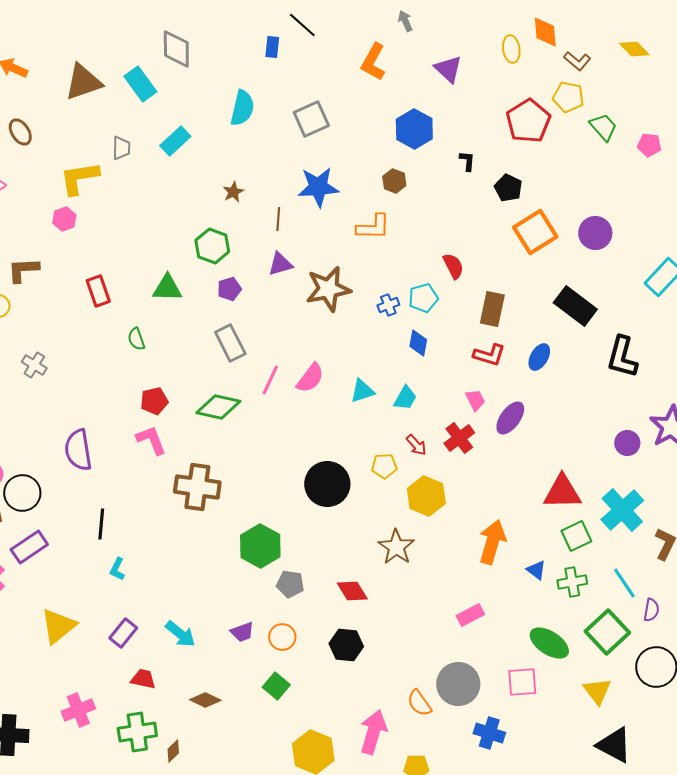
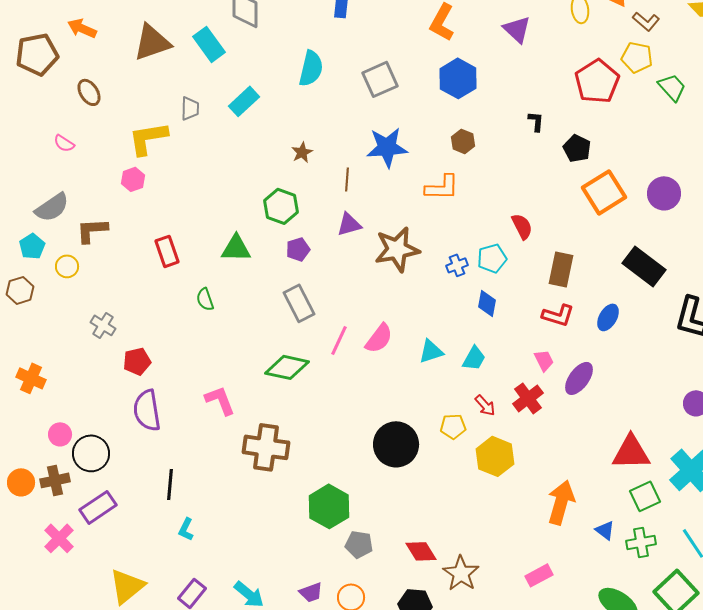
blue hexagon: (414, 129) -> (458, 78), moved
red pentagon: (154, 401) -> (137, 361), moved
brown star: (396, 547) -> (461, 573), moved

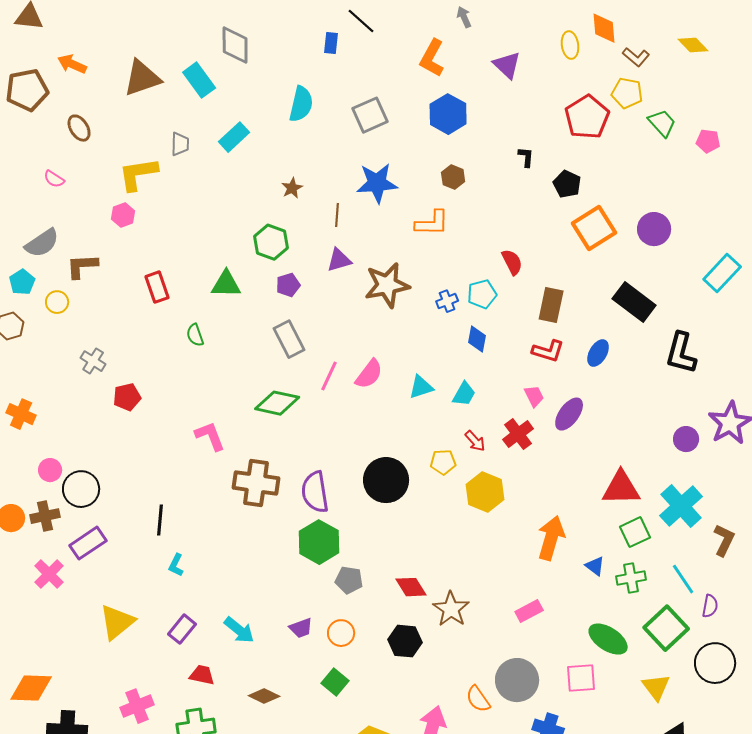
purple semicircle: (147, 410) -> (315, 492), moved

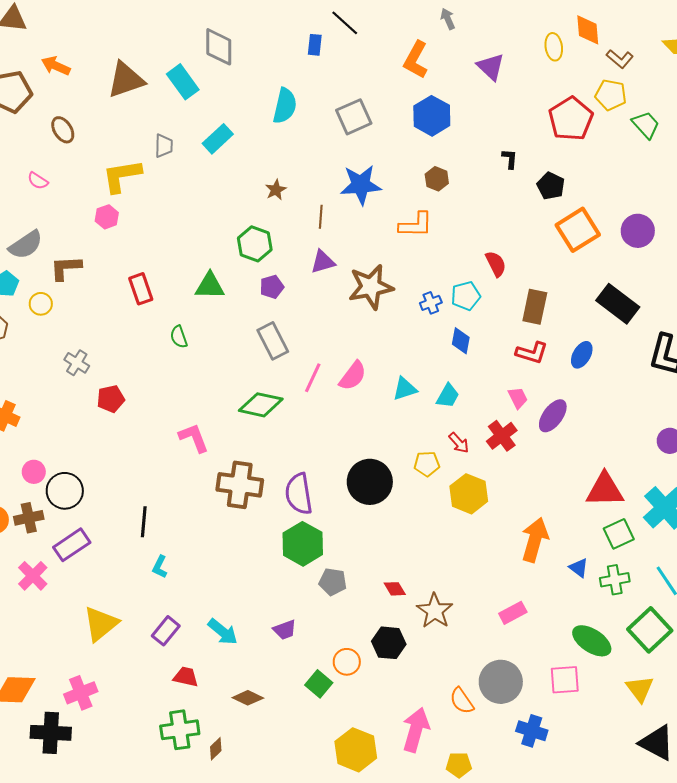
red diamond: (411, 587) -> (395, 589), size x0.7
orange circle: (341, 633) -> (347, 662), moved
pink cross: (137, 706) -> (81, 693), moved

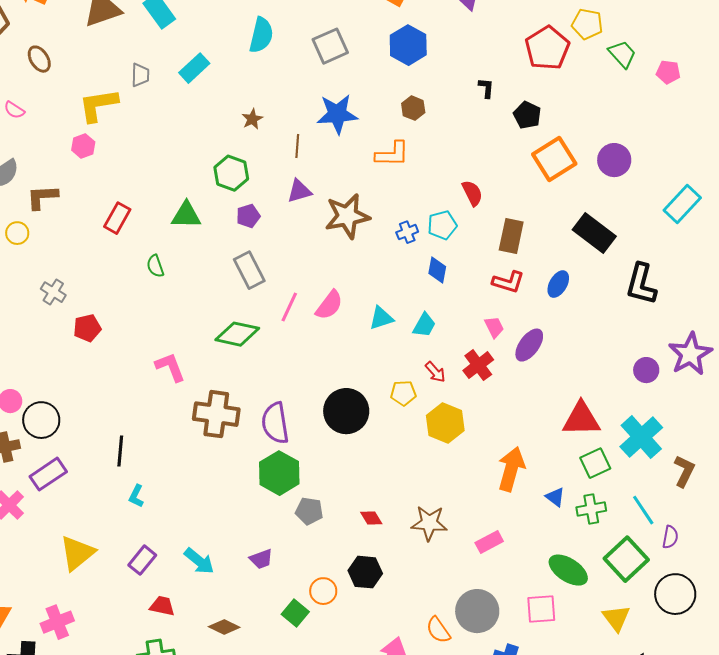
red rectangle: (141, 289) -> (117, 218), turned 48
brown star: (435, 611) -> (429, 523), moved, turned -30

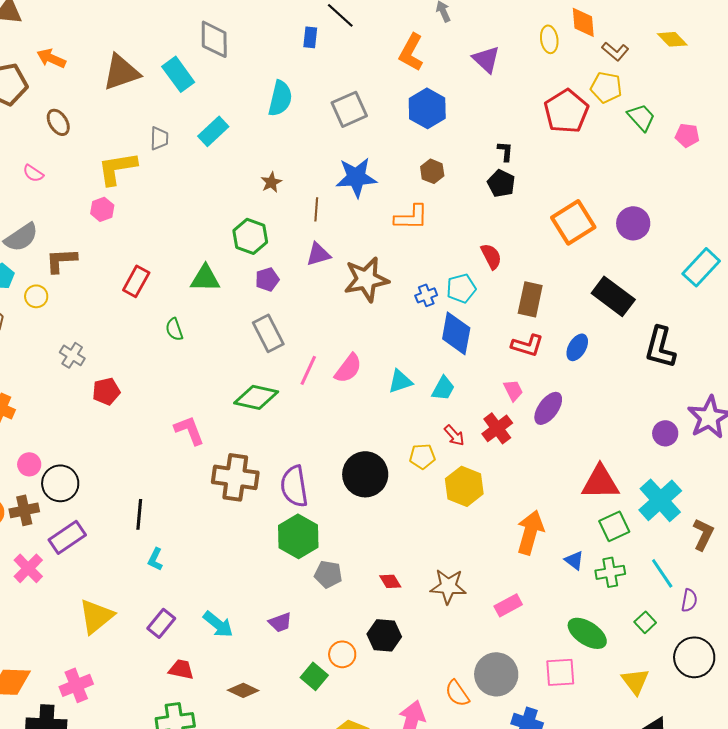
black pentagon: (527, 115) -> (501, 183), moved
blue diamond: (437, 270) -> (456, 333), size x1.6
green square: (626, 559) -> (645, 622), size x0.5

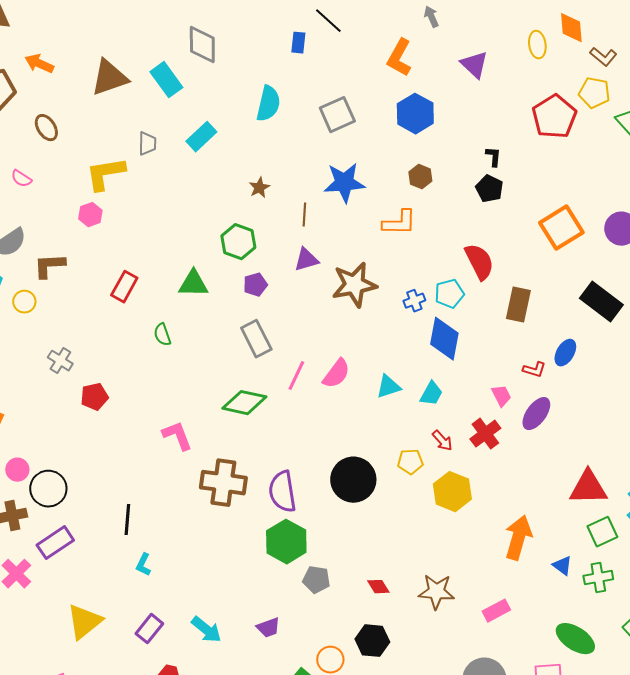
red semicircle: (491, 256) -> (479, 262), size x1.4
red L-shape: (527, 345) -> (534, 370), moved, size x0.7

